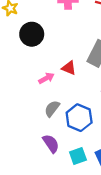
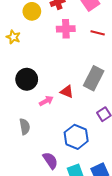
black circle: (32, 34) -> (27, 79), moved
gray semicircle: (52, 109) -> (25, 127), moved, turned 133

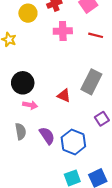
pink arrow: (46, 101) -> (30, 105), moved, turned 40
purple semicircle: (50, 161) -> (47, 136), moved

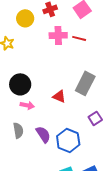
red line: (96, 35) -> (79, 38), moved

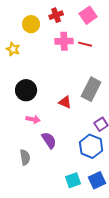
pink arrow: (27, 105) -> (33, 119), moved
gray semicircle: (18, 130) -> (25, 157), moved
blue hexagon: (68, 140) -> (91, 146), moved

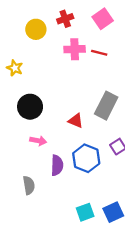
yellow star: (13, 49) -> (15, 68), moved
purple semicircle: (49, 140) -> (57, 165), turned 36
blue hexagon: (91, 146) -> (86, 158), moved

